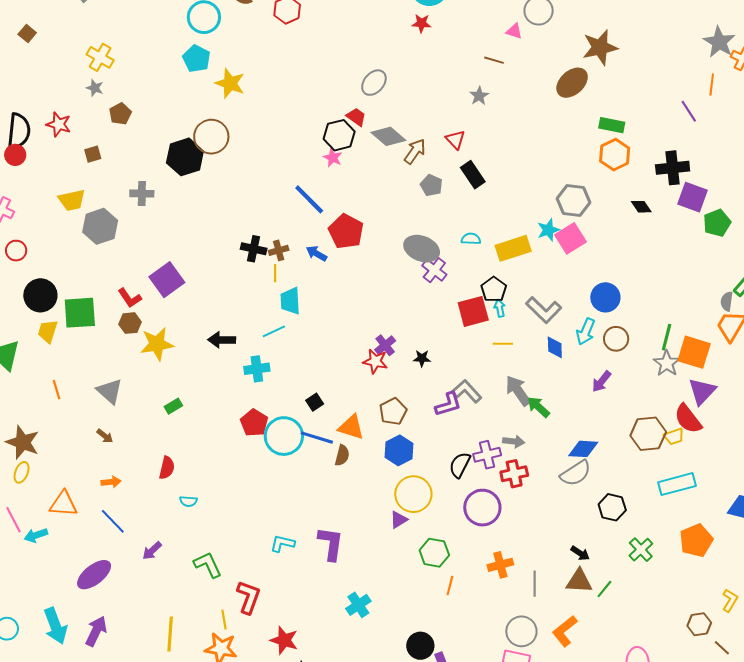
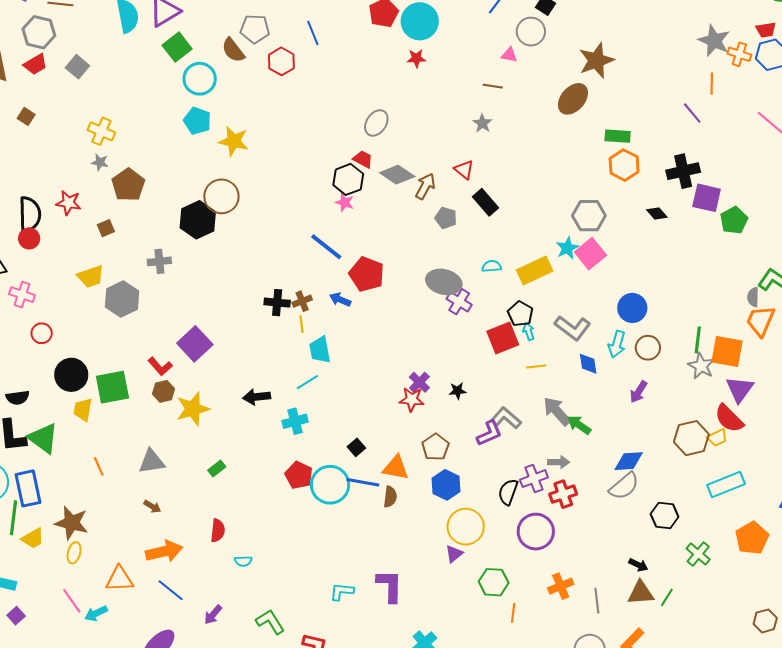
brown pentagon: (120, 114) -> (128, 185), size x1.5
gray triangle: (110, 391) -> (152, 462), turned -44
orange arrow: (111, 482) -> (164, 551), size x1.8

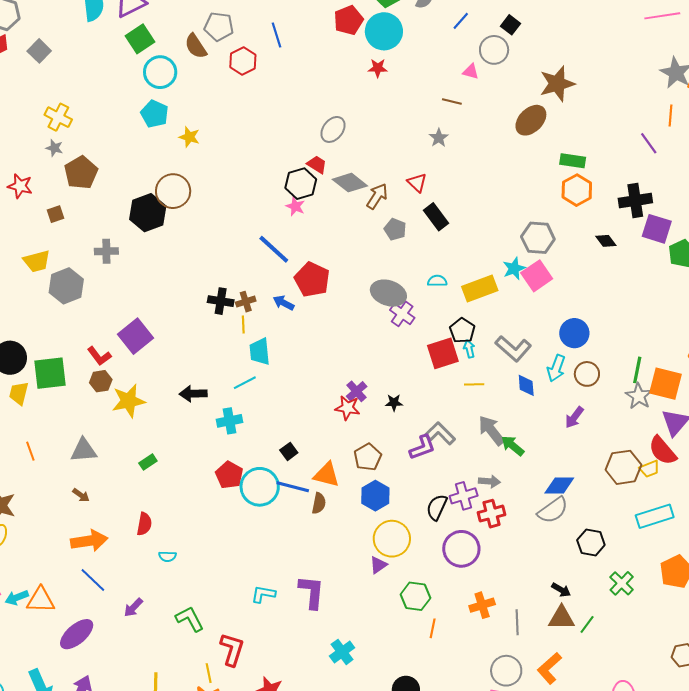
yellow star: (234, 141) -> (189, 137), size x0.7
orange triangle: (119, 579) -> (41, 600), moved

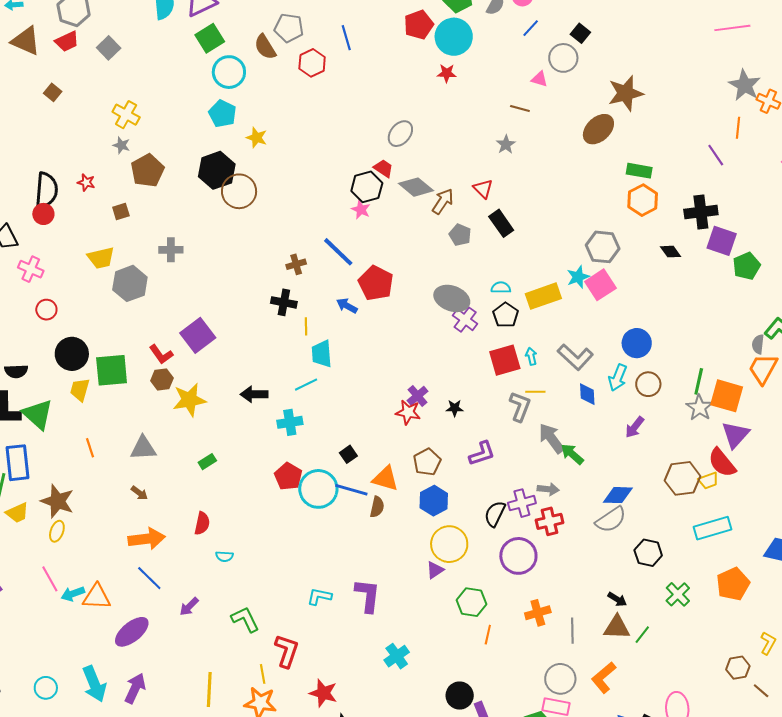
red star: (20, 186) -> (86, 182), size x0.7
black hexagon: (148, 213) -> (217, 170), moved
brown cross: (246, 302) -> (296, 264), moved
black pentagon: (462, 331) -> (506, 315), moved
gray L-shape: (440, 433) -> (520, 407), moved, turned 64

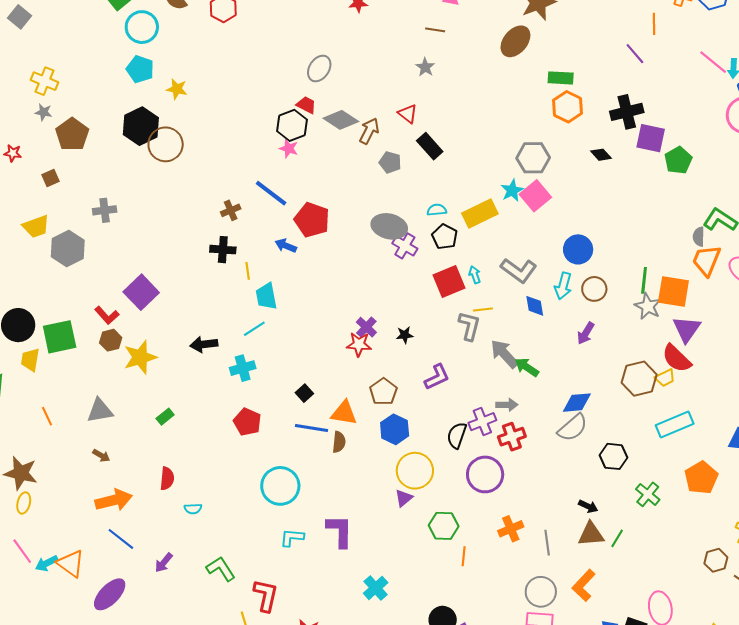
cyan circle: (318, 489) -> (280, 486), moved
orange triangle: (97, 597) -> (71, 564), turned 40

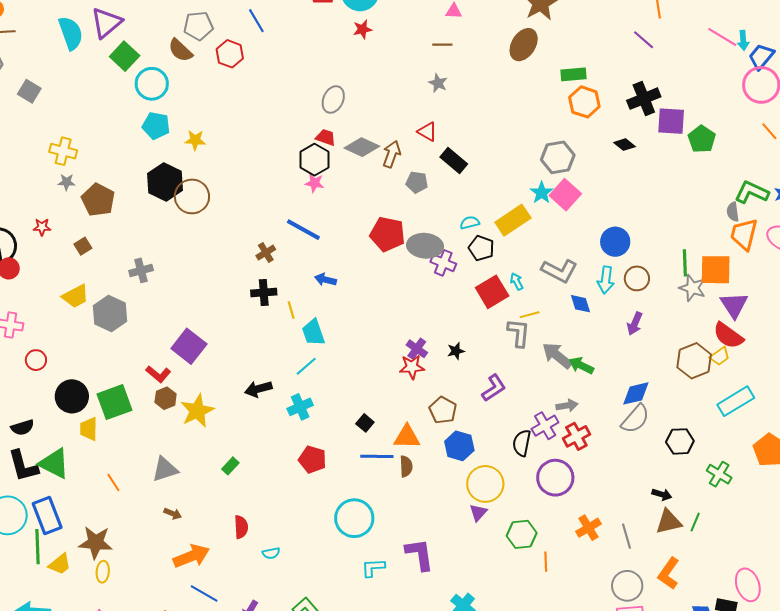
red pentagon: (312, 220) -> (387, 234), moved

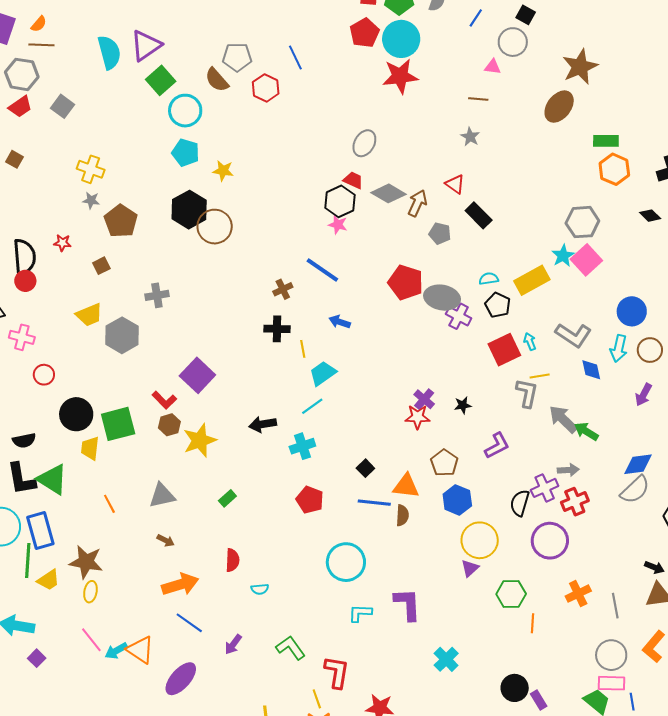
red star: (363, 29) -> (400, 76), size x1.8
cyan trapezoid: (313, 332) -> (323, 373), turned 68

